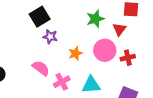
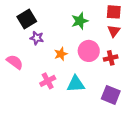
red triangle: (119, 29) -> (114, 31), moved
pink semicircle: (41, 68) -> (15, 62), moved

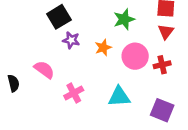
orange star: (61, 54) -> (103, 48), moved
pink cross: (48, 81) -> (74, 93), moved

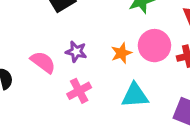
purple star: (71, 40) -> (76, 52), moved
orange star: (103, 48) -> (121, 53), moved

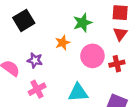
orange star: (121, 53) -> (63, 43), moved

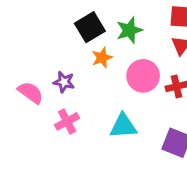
black square: (24, 20) -> (90, 27), moved

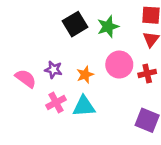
orange star: (102, 58) -> (85, 75), moved
cyan triangle: (123, 126) -> (84, 106), moved

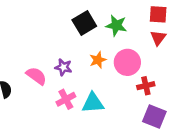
green star: (108, 27) -> (116, 25), turned 30
red cross: (147, 73) -> (146, 86), moved
orange star: (85, 75) -> (98, 60), moved

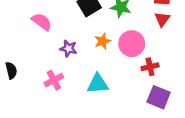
pink semicircle: (36, 76) -> (42, 22), moved
pink cross: (66, 99) -> (54, 80), moved

